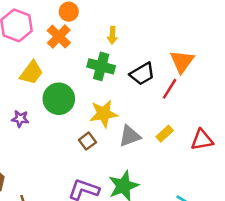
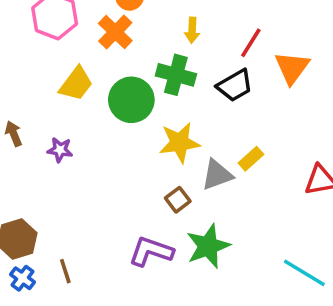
red line: (170, 89) -> (251, 43), moved
green circle: (59, 99) -> (131, 100), moved
yellow rectangle: (165, 134) -> (251, 159), moved
brown square: (87, 141) -> (178, 200), moved

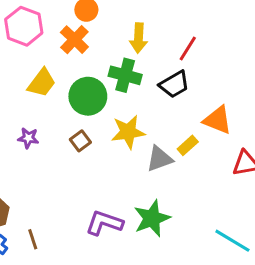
yellow arrow: (192, 30) -> (139, 38), size x1.4
orange triangle: (292, 68) -> (217, 120), moved, turned -44
brown square: (178, 200) -> (80, 141), moved

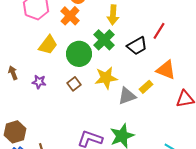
red line: (188, 49) -> (159, 31), moved
green cross: (125, 75) -> (104, 40), turned 30

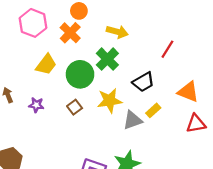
yellow arrow: (113, 15) -> (117, 32), turned -78
black trapezoid: (137, 46) -> (143, 82), moved
orange triangle: (166, 70) -> (188, 92), moved

